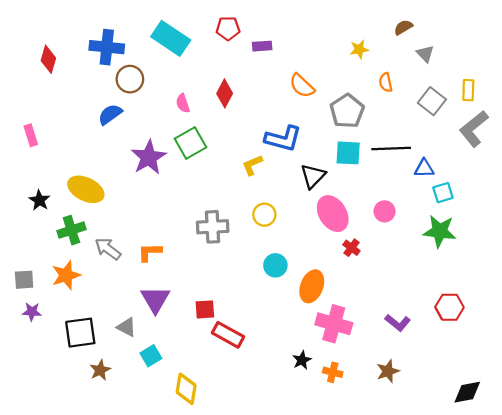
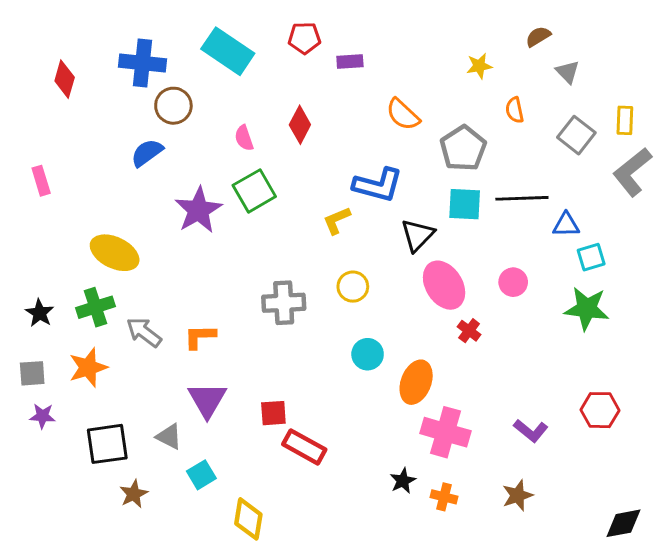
black star: (40, 200) -> (40, 313), moved

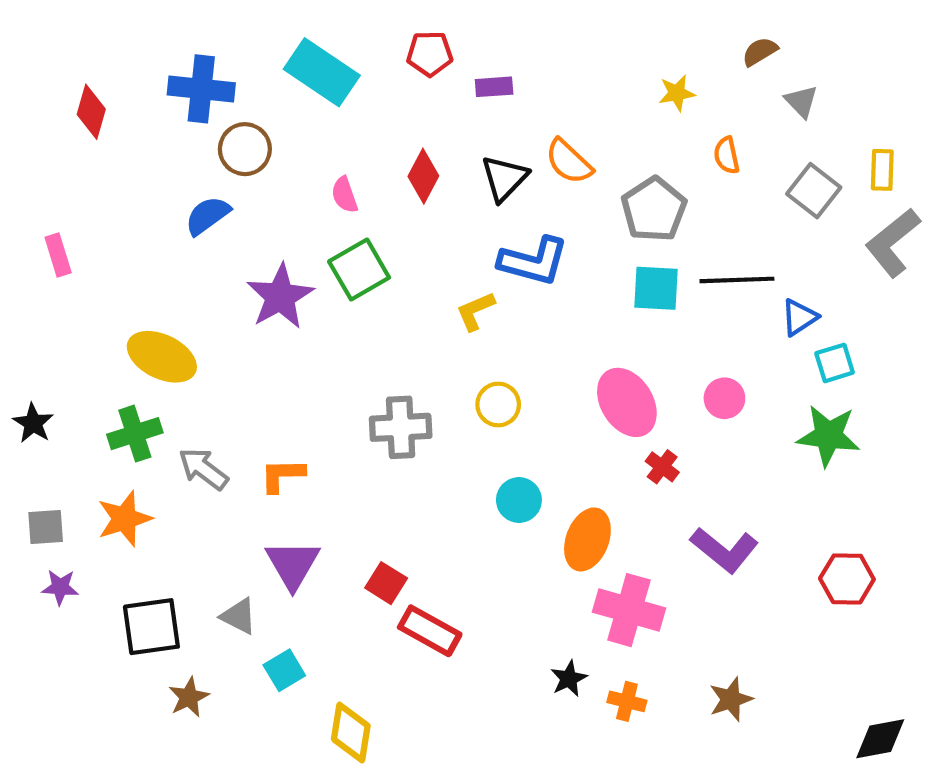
blue triangle: (566, 225) -> (799, 317), turned -32
black triangle: (418, 235) -> (504, 178), moved
black star: (40, 313) -> (33, 423), moved
red square: (273, 413) -> (386, 583), turned 36
purple L-shape: (531, 431) -> (724, 550), moved, size x1.4

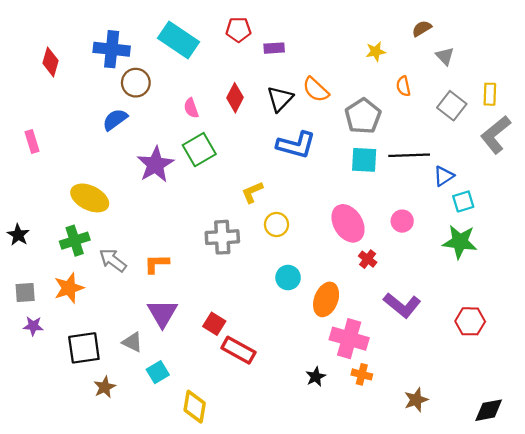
yellow L-shape: (475, 311) -> (252, 192), moved
brown star: (731, 699) -> (416, 400), moved
orange cross: (627, 701) -> (362, 374), moved

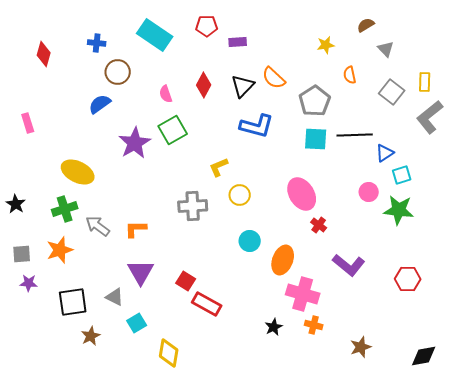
blue cross: (112, 49) -> (97, 43), size x0.6
pink circle: (402, 221) -> (369, 192), moved

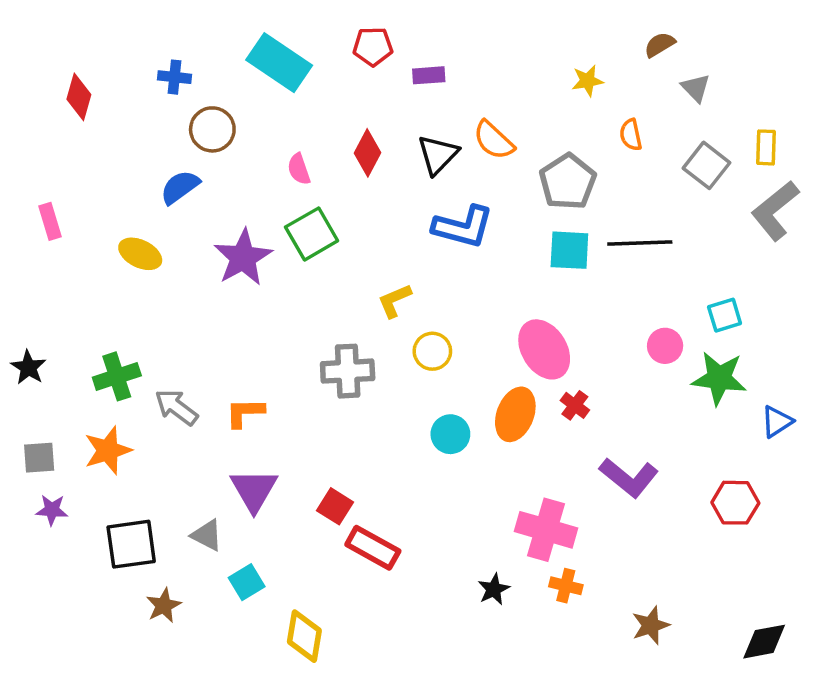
blue triangle: (385, 153) -> (777, 422), moved
yellow ellipse: (78, 172) -> (140, 254), moved, size x0.7
orange ellipse: (283, 260) -> (515, 414), moved

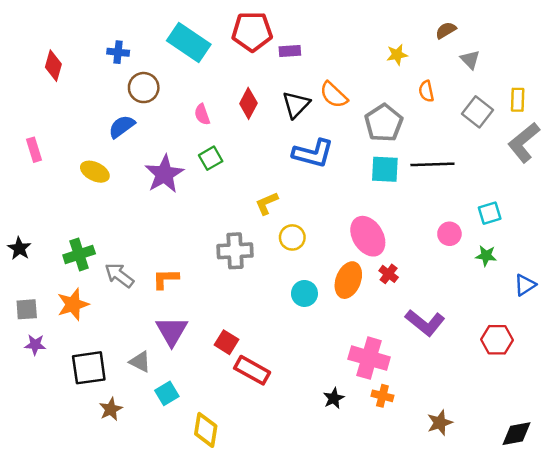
red pentagon: (373, 46) -> (252, 32), size x1.5
green square: (312, 234) -> (211, 158), size x0.7
green star: (719, 378) -> (486, 256), size x0.6

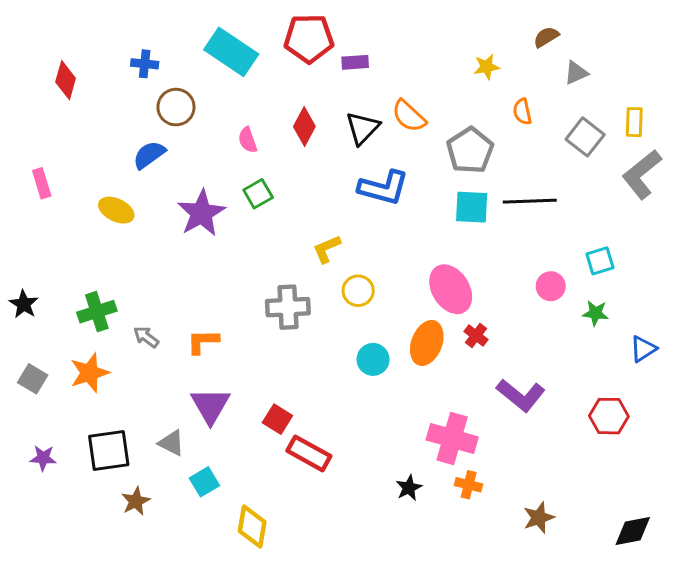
gray triangle: (470, 60) -> (576, 73), turned 50
gray arrow: (119, 275) -> (146, 337), size x0.7
gray square: (27, 309) -> (33, 379), turned 35
purple star: (35, 345) -> (43, 458), moved

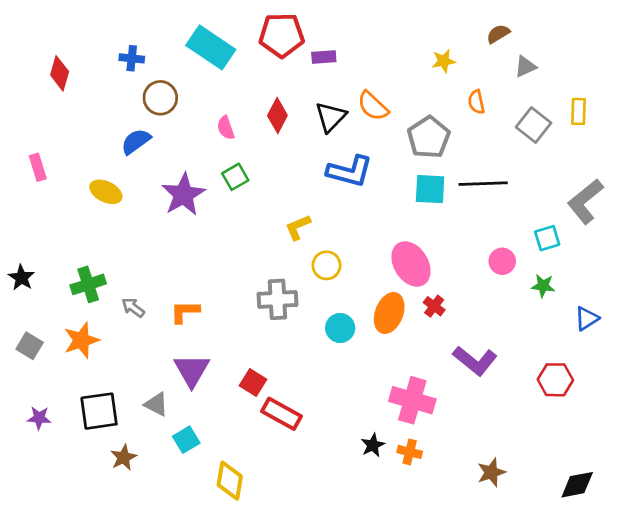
gray L-shape: (642, 174) -> (585, 201), moved
gray cross: (288, 307) -> (277, 299), moved
orange cross: (469, 485) -> (410, 452), moved

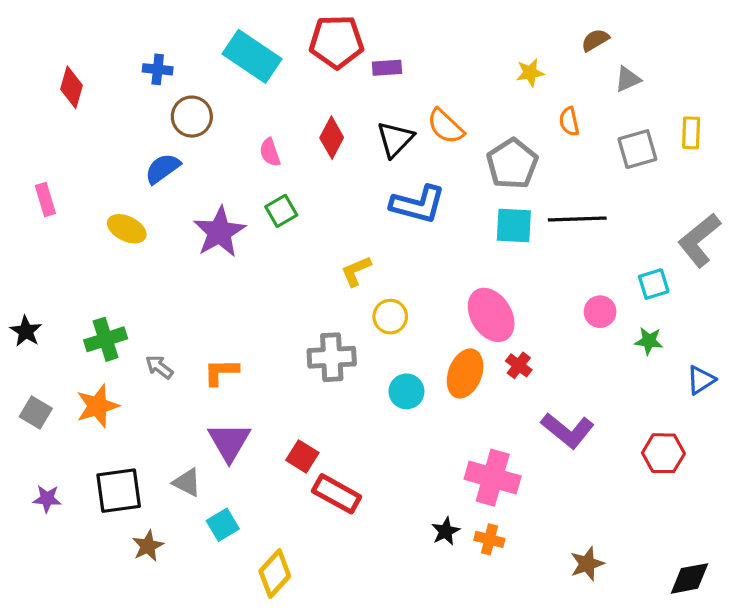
gray square: (534, 125) -> (637, 149), turned 36
yellow diamond: (230, 481) -> (275, 574), turned 33

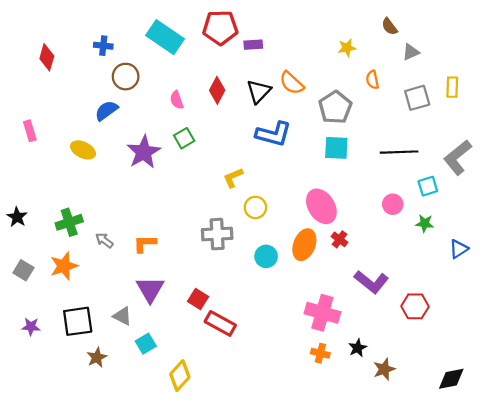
brown semicircle: (595, 40) -> (389, 27), turned -96
black line: (577, 219) -> (399, 152), moved
red hexagon: (663, 453) -> (415, 306), moved
black star: (446, 531) -> (358, 348), moved

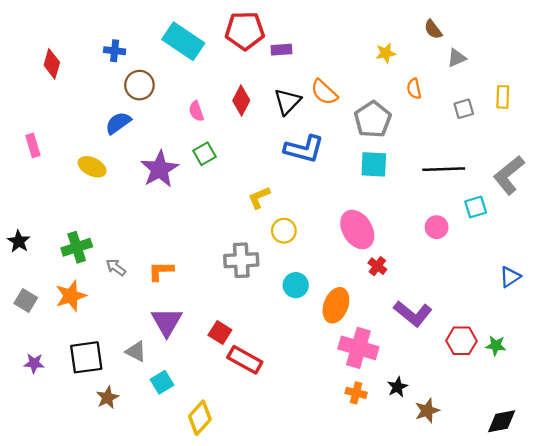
gray square: (417, 98) -> (464, 109), size x0.7
green star: (425, 223) -> (496, 346), moved
orange ellipse: (304, 245) -> (336, 305), moved

